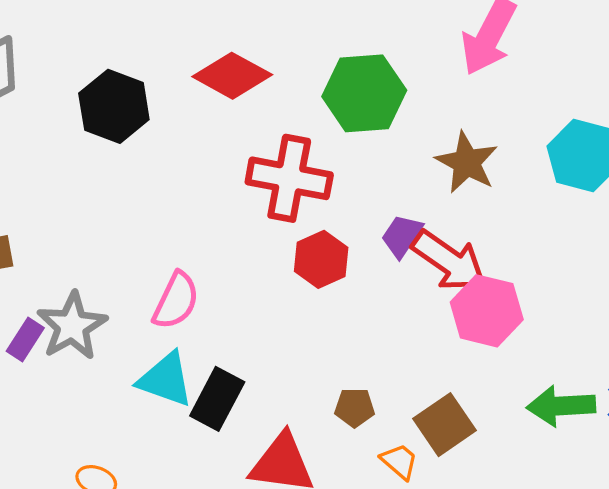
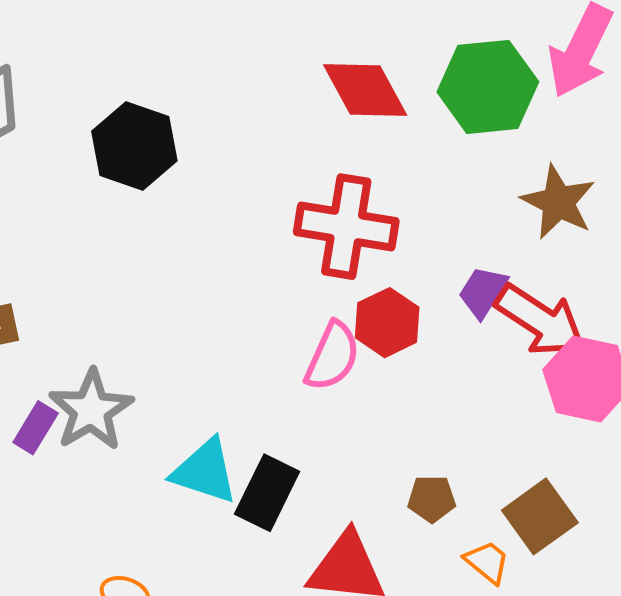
red diamond: (232, 76) -> (365, 90), moved, turned 34
green hexagon: (364, 93) -> (488, 87), moved
pink semicircle: (176, 301) -> (332, 356), moved

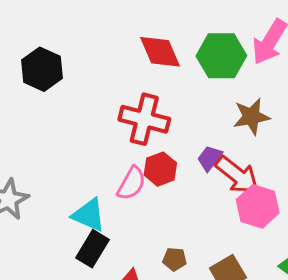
brown star: (558, 202) -> (251, 117), turned 30
cyan triangle: (205, 471) -> (89, 215), moved

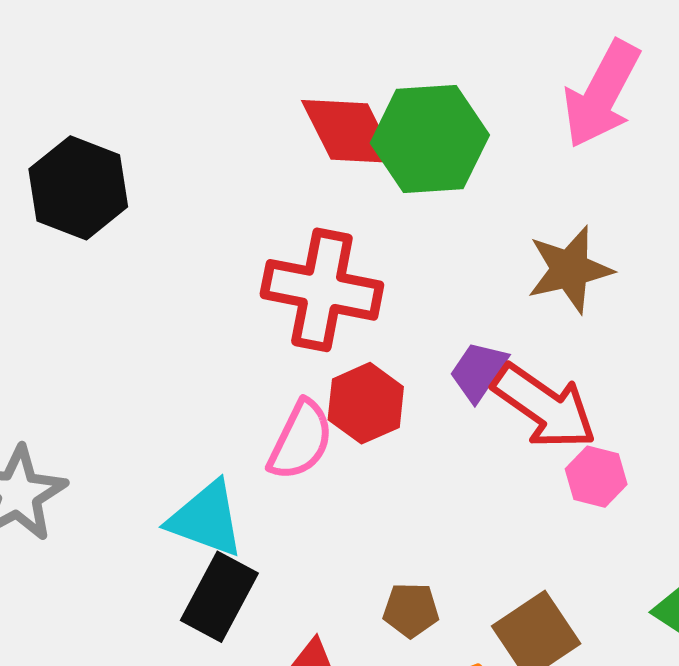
green hexagon: (221, 56) -> (430, 139), moved
pink hexagon: (258, 206) -> (596, 477), size x0.6

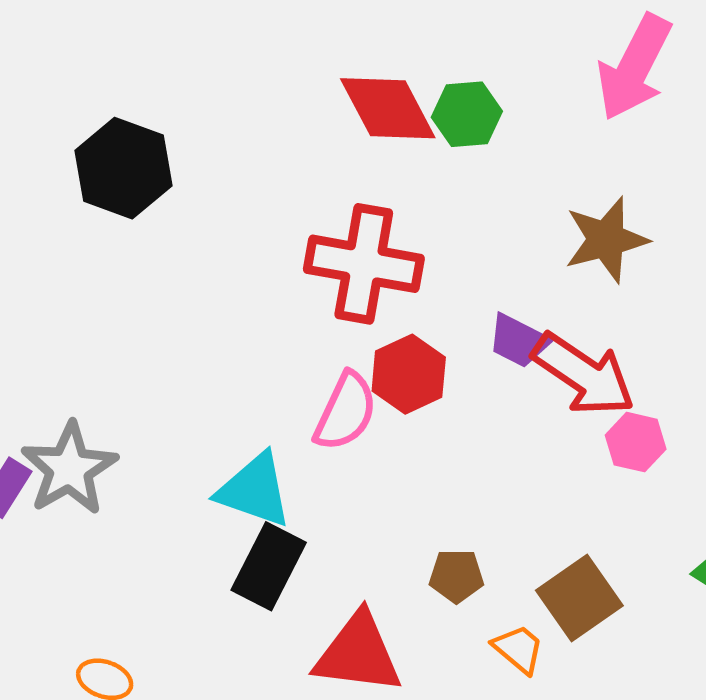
green hexagon: (430, 139) -> (467, 114), size x0.6
purple trapezoid: (478, 371) -> (518, 341), turned -96

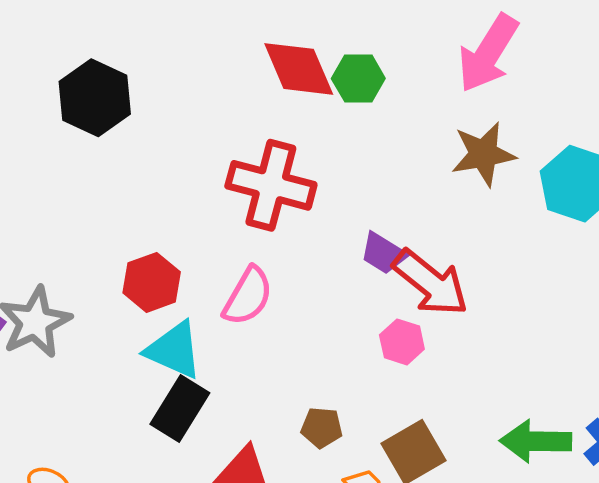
brown star: (606, 240) -> (483, 154), moved
red hexagon: (409, 374) -> (152, 282), moved
pink hexagon: (636, 442) -> (402, 342), moved

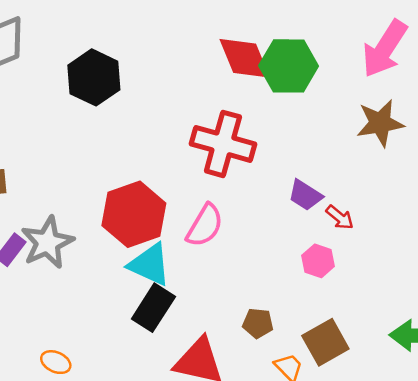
green hexagon: (358, 78) -> (289, 66), size x1.5
red hexagon: (152, 282) -> (134, 214), size x1.5
red arrow: (430, 283) -> (340, 217), size x0.5

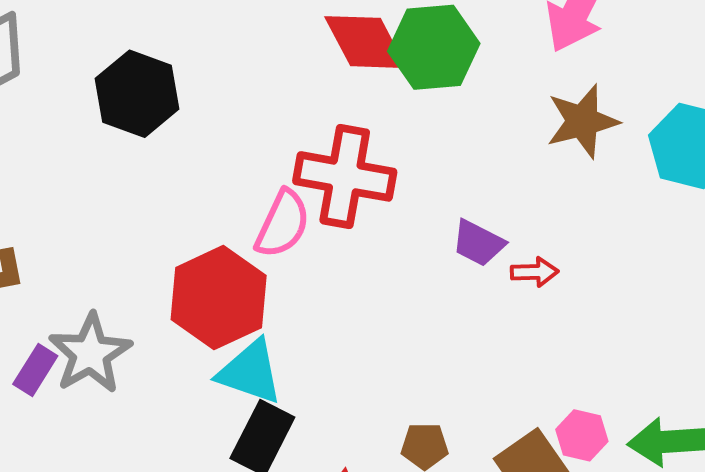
red arrow: (340, 217) -> (534, 272), turned -36
pink semicircle: (205, 225) -> (283, 224), moved
pink hexagon: (318, 261) -> (582, 435), moved

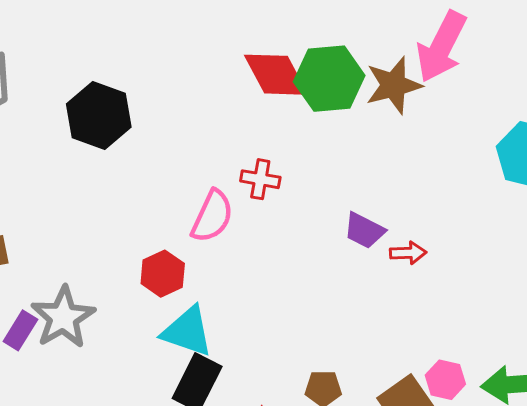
brown star: (582, 121) -> (394, 85), moved
red cross: (345, 176) -> (260, 179), size x0.5
red hexagon: (219, 298) -> (163, 274), size x0.6

